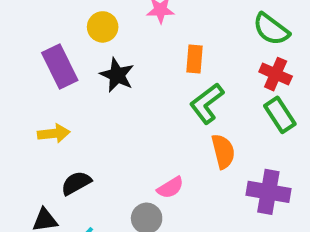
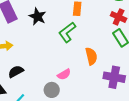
green L-shape: (207, 103) -> (67, 32), moved

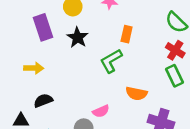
orange semicircle: (91, 56) -> (136, 93), turned 108

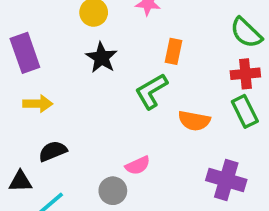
purple rectangle: (43, 27) -> (25, 53), moved
red cross: (175, 50) -> (245, 74), turned -36
orange semicircle: (136, 93) -> (194, 121), moved

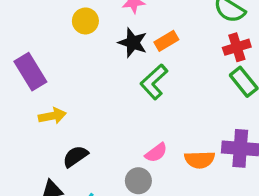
orange rectangle: (173, 51) -> (166, 41), turned 60
black star: (102, 58) -> (133, 43), moved
orange semicircle: (194, 121) -> (200, 160), moved

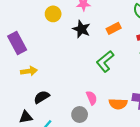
orange rectangle: (166, 41) -> (114, 28), moved
green L-shape: (154, 82) -> (105, 61), moved
pink semicircle: (156, 153) -> (92, 98), turned -80

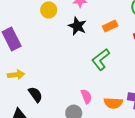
yellow arrow: (29, 71) -> (16, 75), moved
black semicircle: (42, 97) -> (35, 95), turned 84

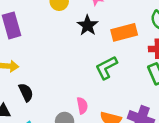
orange rectangle: (110, 26) -> (124, 32), size x1.5

